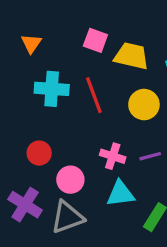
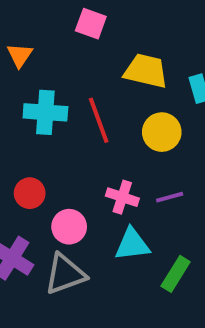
pink square: (95, 40) -> (91, 24), moved

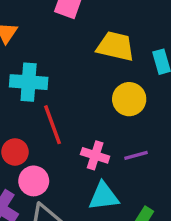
red line: (99, 120) -> (52, 125), moved
pink circle: (69, 227) -> (34, 181), moved

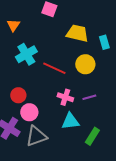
cyan cross: (29, 82) -> (26, 54), turned -35
red line: (52, 125) -> (54, 68), moved, turned -45

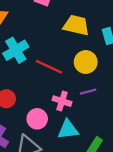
purple line: (89, 97) -> (88, 92), moved
pink circle: (29, 112) -> (37, 119), moved

